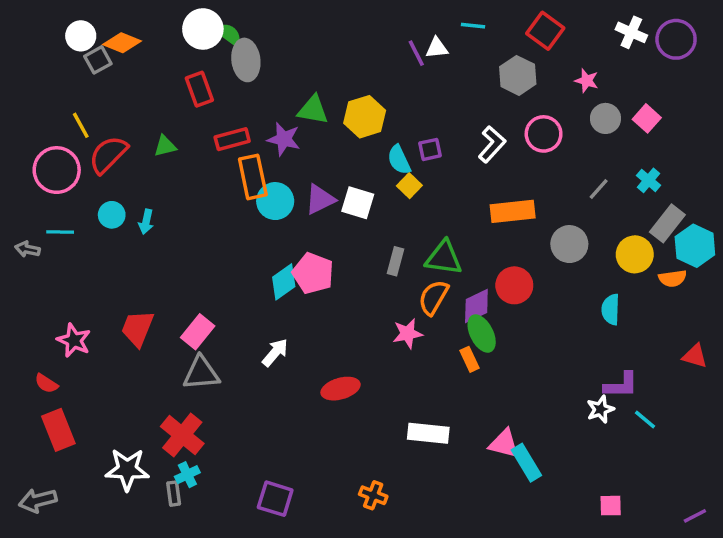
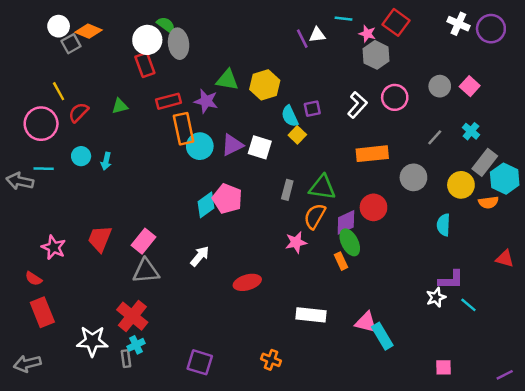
white circle: (203, 29) -> (147, 40), moved
pink star: (587, 81) -> (367, 34), moved
red semicircle: (108, 155) -> (79, 112), size x0.7
gray arrow: (27, 249) -> (20, 181), size x1.5

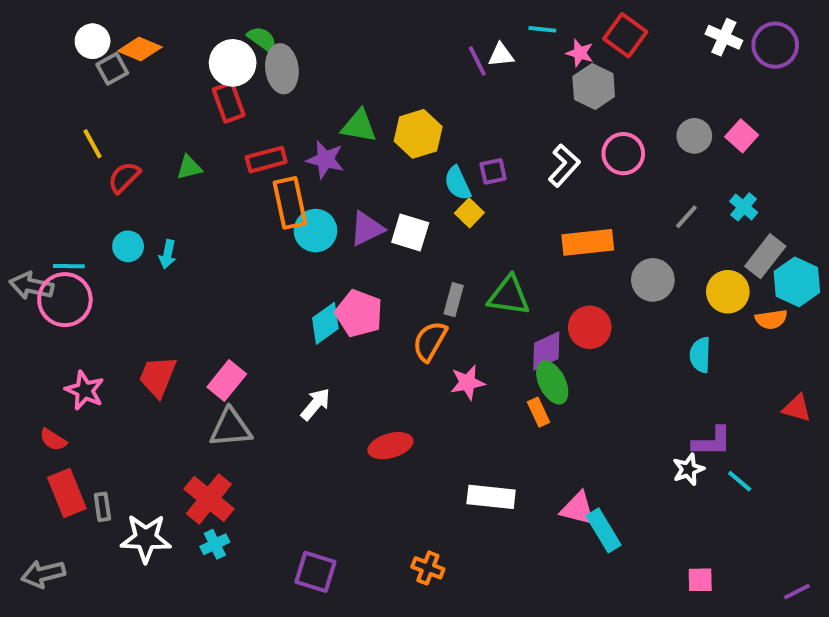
pink circle: (41, 124) -> (65, 300), moved
orange semicircle: (315, 216) -> (430, 341), moved
gray rectangle: (126, 359) -> (102, 507), moved

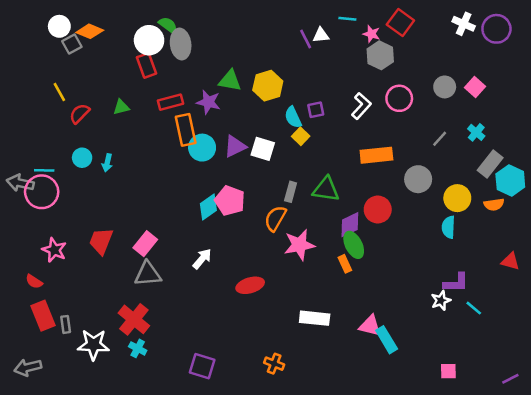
yellow circle: (728, 292) -> (457, 198), moved
pink star: (467, 382) -> (299, 245), size x1.4
cyan cross: (215, 544) -> (138, 348), turned -36

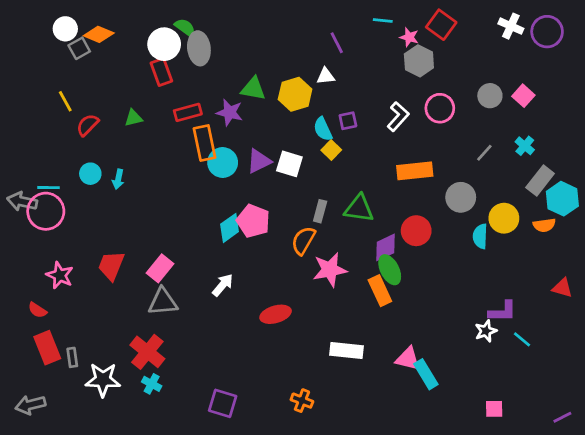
white triangle: (321, 35) -> (326, 76), moved
cyan semicircle: (448, 227) -> (480, 236), moved
orange rectangle: (345, 264) -> (380, 291), size x1.5

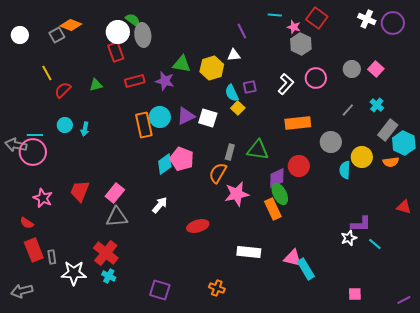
white circle: (65, 29) -> (20, 35), moved
orange rectangle: (205, 143) -> (144, 125), moved

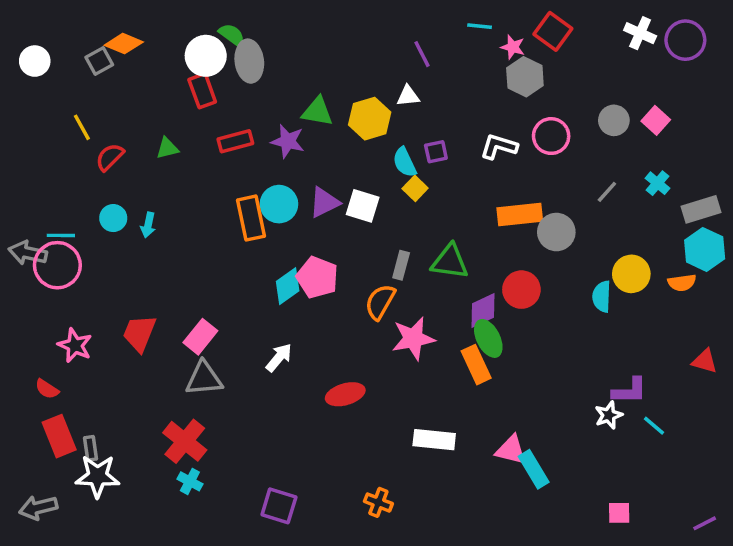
white L-shape: (286, 84) -> (499, 147), turned -115
gray rectangle: (388, 130) -> (701, 209), moved, turned 35
gray circle: (331, 142) -> (556, 232), moved
white star: (74, 273) -> (98, 476), moved

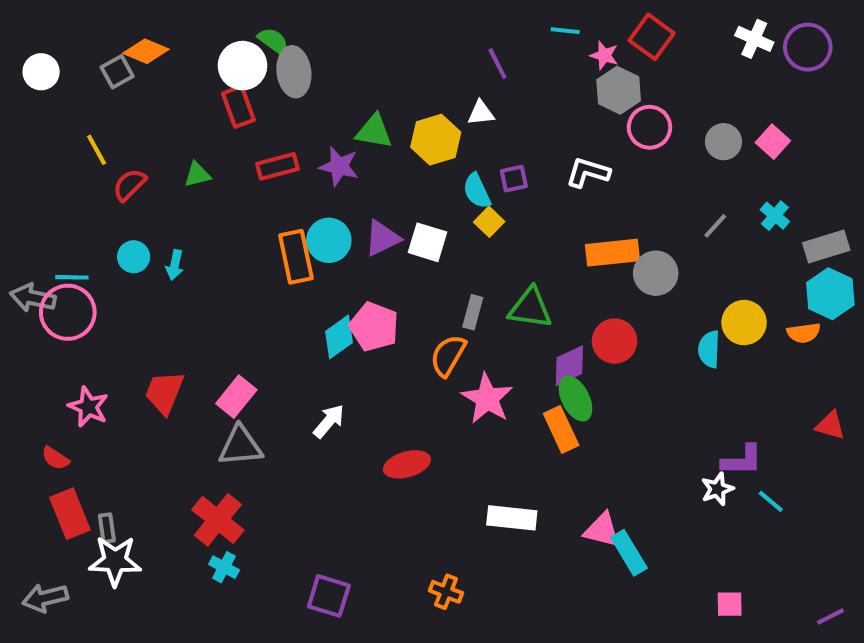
pink circle: (551, 136) -> (649, 127), moved
pink star: (413, 338) -> (487, 399), turned -30

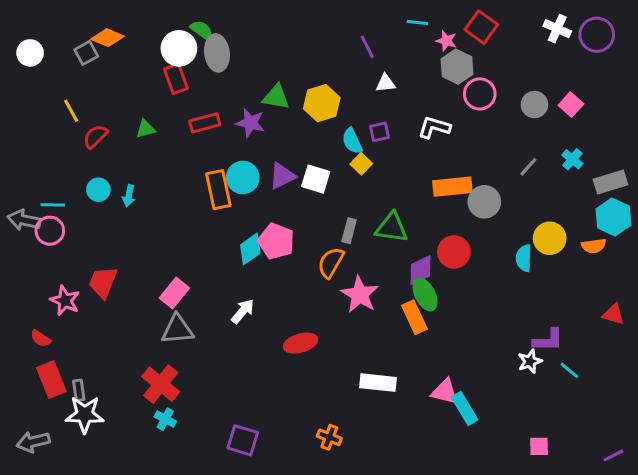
white triangle: (481, 113) -> (386, 83), moved
pink circle: (68, 312) -> (50, 231), size x0.7
red trapezoid: (164, 392) -> (103, 282), moved

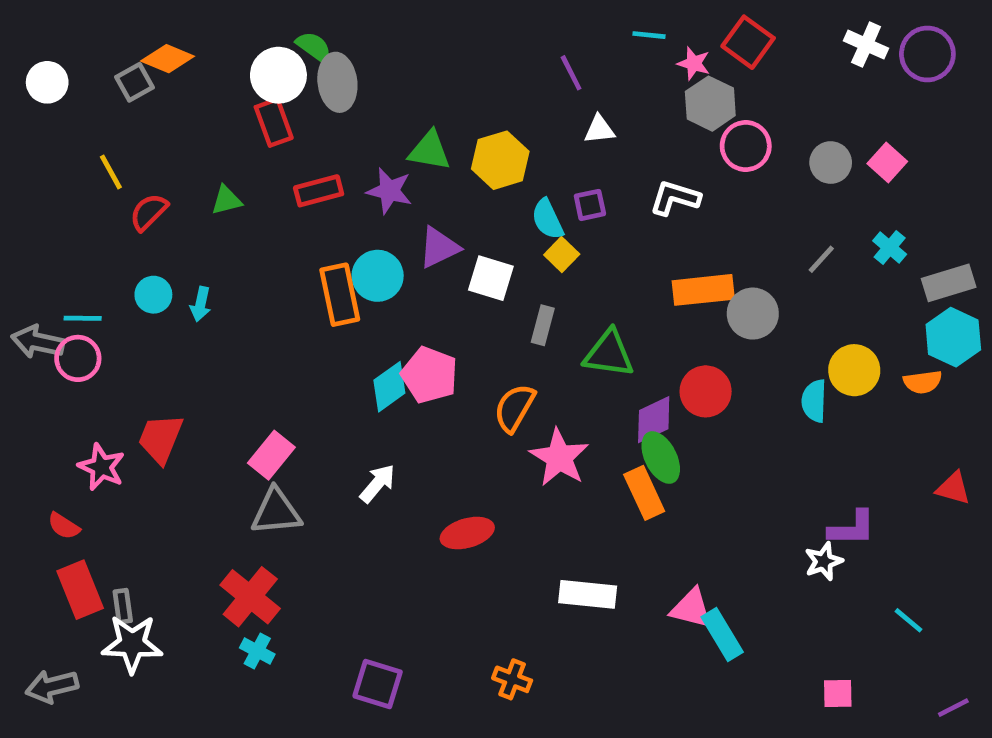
purple triangle: (282, 176) -> (439, 247), moved
gray rectangle: (349, 231) -> (543, 325), moved
cyan line: (569, 370) -> (909, 620), moved

